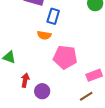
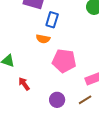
red arrow: (25, 80) -> (24, 84), turned -48
purple circle: (42, 91) -> (57, 100), moved

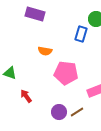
blue rectangle: (52, 20) -> (81, 34), moved
brown line: (85, 100) -> (77, 112), moved

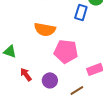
orange semicircle: (45, 51) -> (45, 29), size x1.5
purple circle: (59, 112) -> (50, 80), moved

